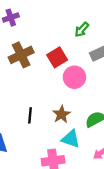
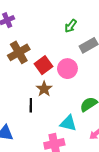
red square: (57, 57) -> (43, 65), moved
brown star: (61, 114) -> (44, 89), moved

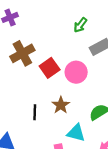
brown star: (44, 89) -> (61, 105), moved

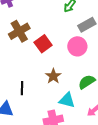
pink circle: (76, 72) -> (77, 46), moved
black line: (35, 112) -> (22, 88), moved

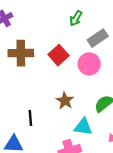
brown cross: (19, 31) -> (21, 53), turned 35
red square: (43, 44) -> (59, 55), moved

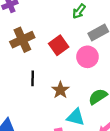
brown cross: (21, 53) -> (22, 40), turned -30
black line: (30, 118) -> (33, 78), moved

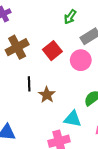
brown star: (60, 90) -> (47, 95), moved

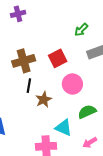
brown cross: (17, 47) -> (24, 61), moved
pink circle: (81, 60) -> (72, 84), moved

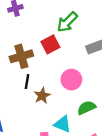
green arrow: (81, 30) -> (67, 22), moved, size x1.5
red square: (58, 58) -> (50, 44), moved

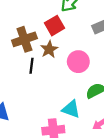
brown star: (42, 96) -> (49, 49), moved

